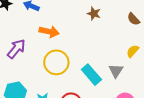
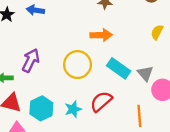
orange arrow: (49, 32) -> (101, 35), moved
gray triangle: (116, 71) -> (145, 73), moved

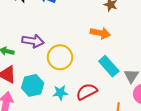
purple arrow: (31, 60) -> (33, 41), turned 60
yellow circle: (78, 65) -> (60, 57), moved

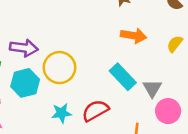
orange arrow: (100, 33) -> (134, 36), moved
cyan hexagon: (33, 85) -> (25, 83), moved

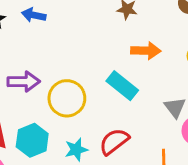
cyan rectangle: (123, 77) -> (122, 86), moved
cyan hexagon: (25, 83) -> (32, 140), moved

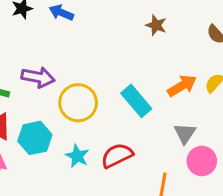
orange arrow: (146, 51) -> (182, 86), moved, turned -44
cyan star: (76, 150) -> (77, 156), turned 30

